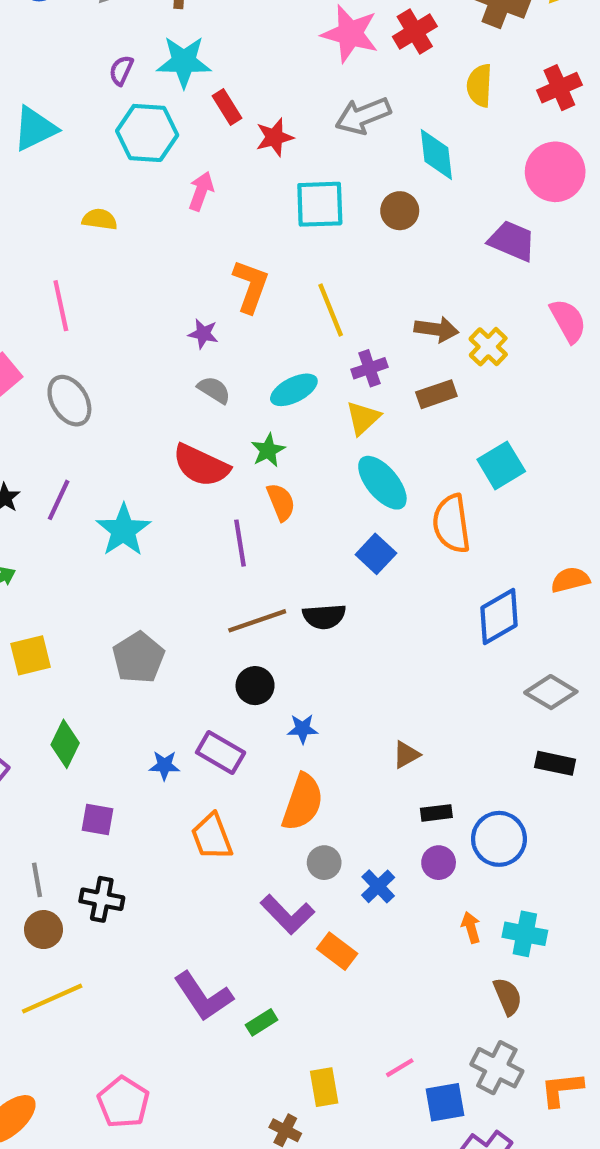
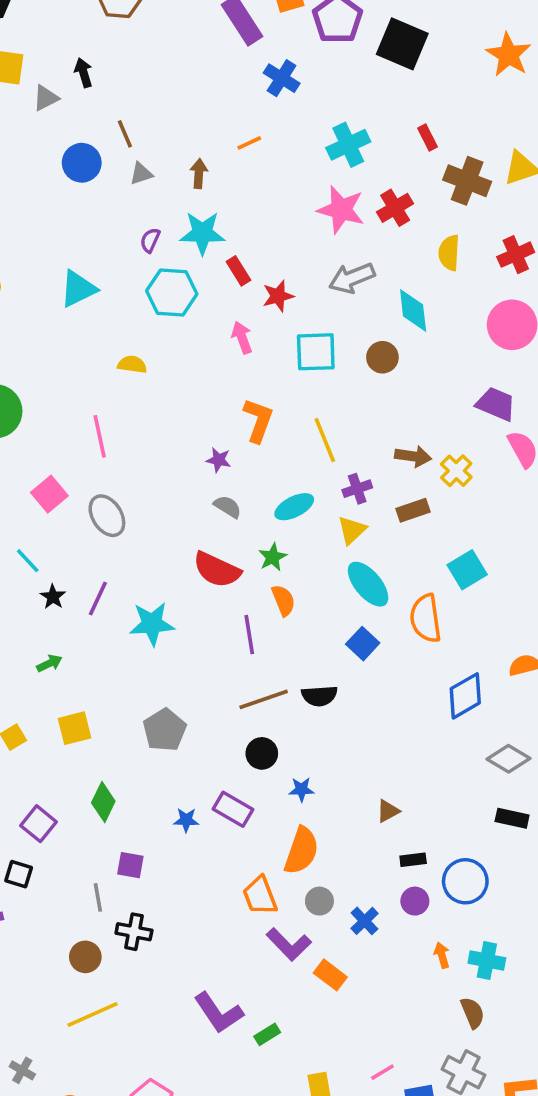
pink arrow: (201, 191) -> (242, 337), moved, turned -40
purple trapezoid: (512, 241) -> (496, 404), moved
cyan star: (123, 530) -> (152, 624), turned 30
orange trapezoid: (212, 837) -> (260, 896), moved
gray line: (37, 880) -> (98, 897), moved

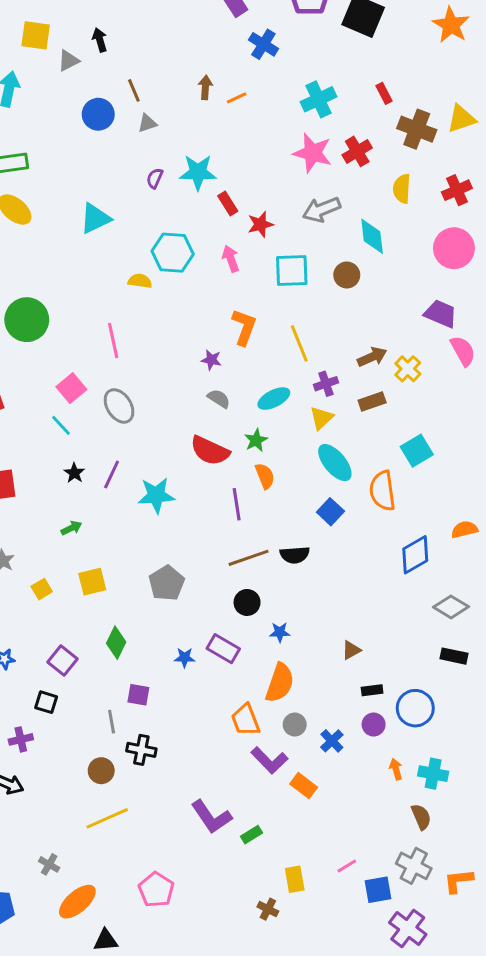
brown arrow: (199, 174) -> (205, 87), moved
cyan hexagon: (172, 292) -> (173, 253), moved
brown arrow: (413, 456) -> (372, 357), turned -32
cyan line: (28, 561) -> (61, 425), moved

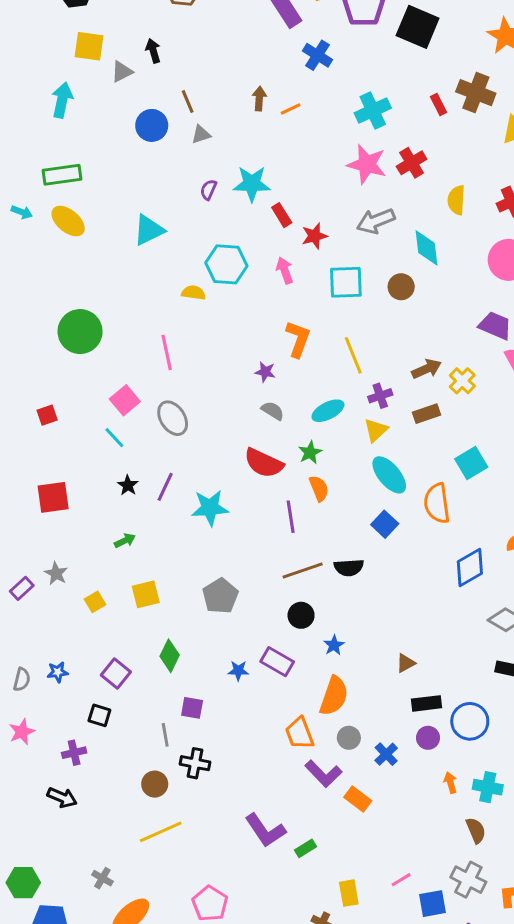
brown cross: (417, 129) -> (476, 93), moved
blue star: (280, 632) -> (334, 645), turned -30
black rectangle: (372, 690) -> (427, 703), size x1.4

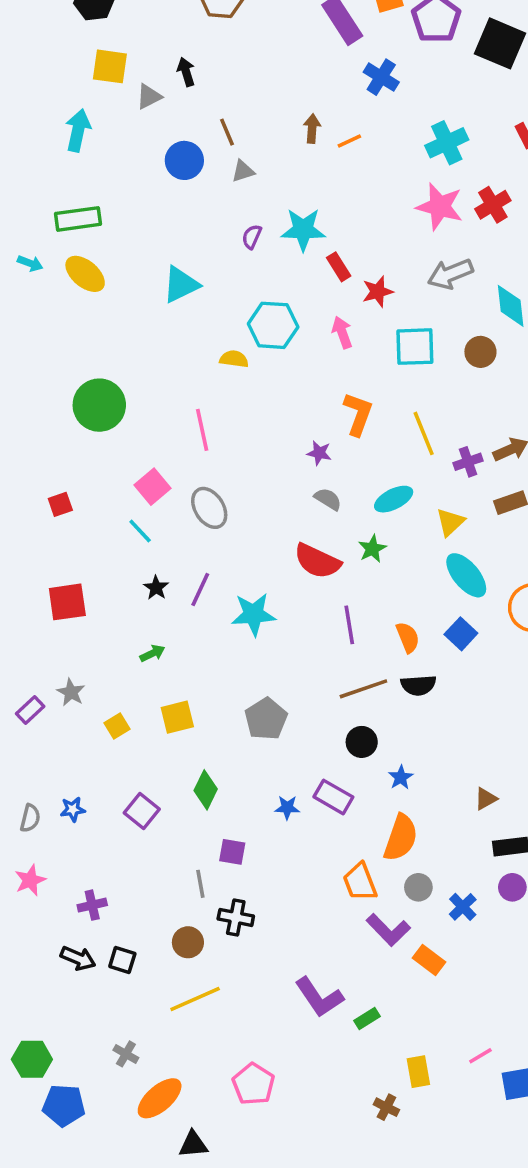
purple cross: (380, 396) -> (468, 462), moved
orange semicircle: (319, 488) -> (408, 637), moved
black square: (99, 715) -> (122, 960), moved

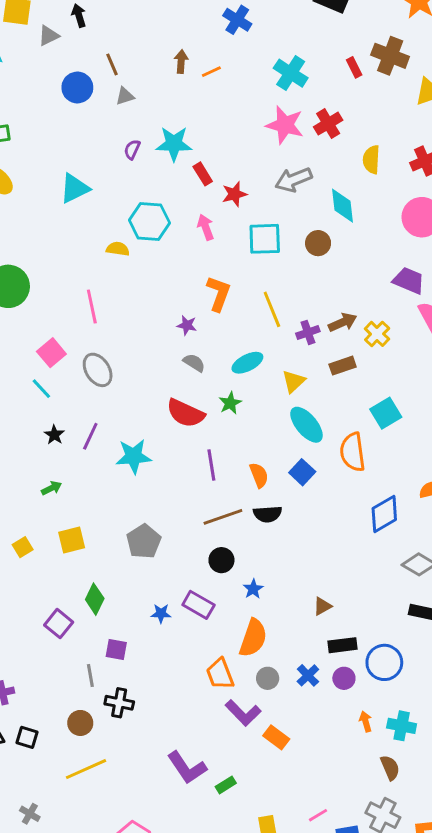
cyan cross: (447, 143) -> (291, 73), turned -32
purple square: (142, 811) -> (59, 624), moved
blue cross: (463, 907) -> (308, 675), moved

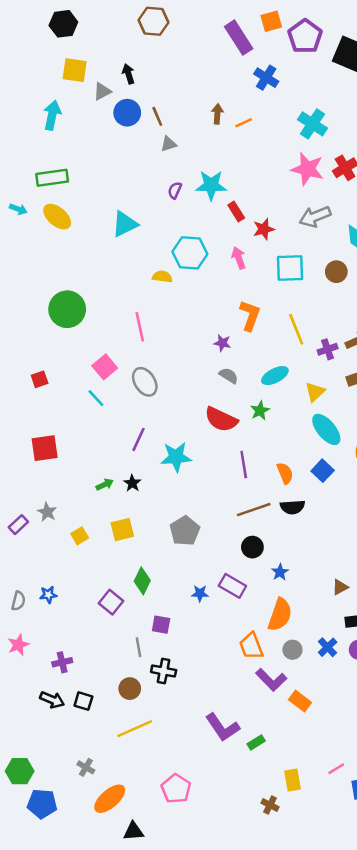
blue circle: (77, 87) -> (127, 113), moved
black star: (54, 435) -> (132, 483), moved

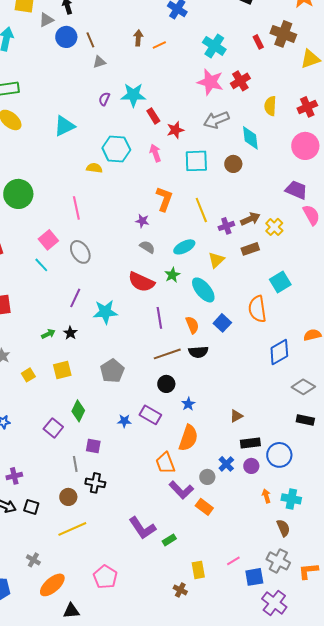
cyan ellipse: (326, 429) -> (203, 290), moved
gray circle: (292, 650) -> (207, 477), moved

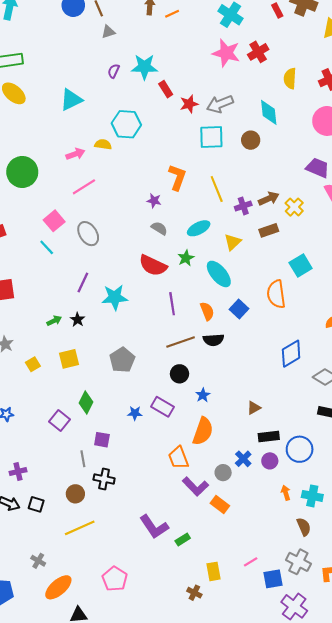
gray arrow: (216, 120) -> (220, 104), moved
pink arrow: (155, 153) -> (75, 154), moved, turned 90
pink line: (76, 208) -> (84, 187), turned 70
blue diamond: (279, 352) -> (291, 354), moved

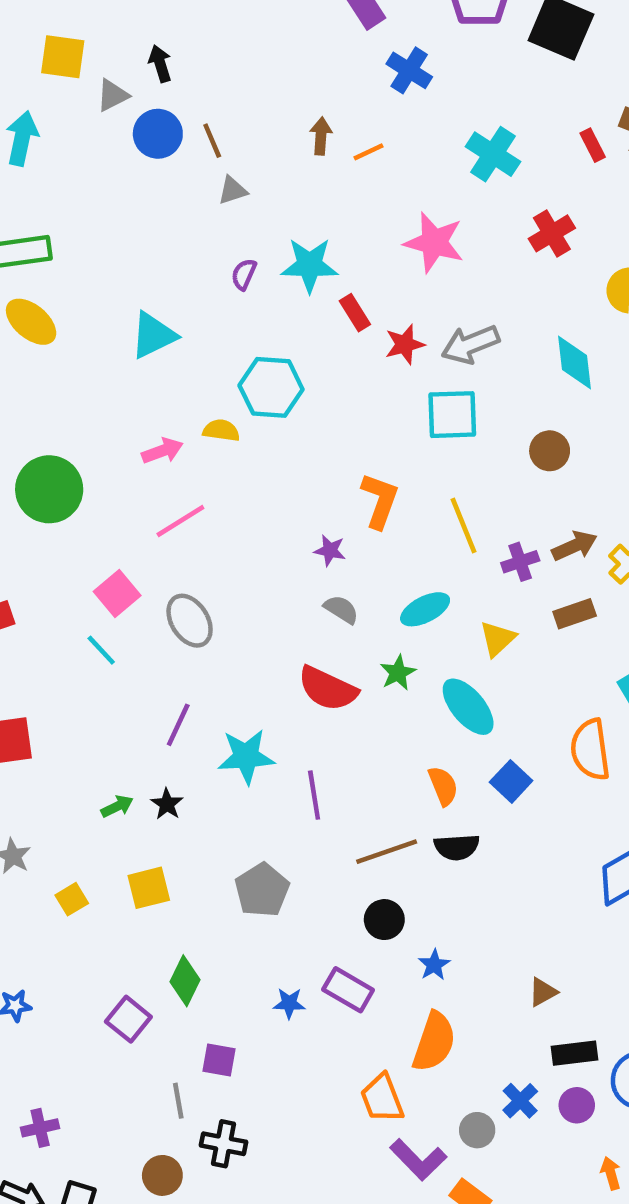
pink star: (226, 53) -> (434, 242), moved
brown circle: (251, 140) -> (550, 451), moved
purple line: (172, 304) -> (314, 795), moved

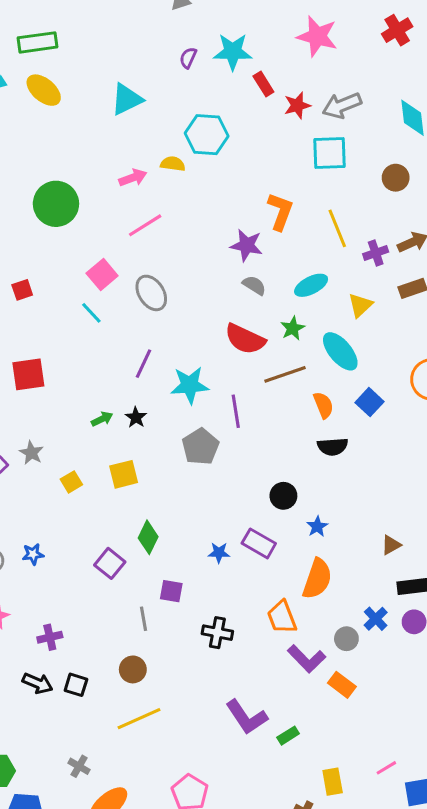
purple star: (330, 550) -> (247, 245), size x1.5
brown line: (387, 852) -> (285, 374), moved
gray pentagon: (262, 890) -> (200, 447), moved
black cross: (224, 1144) -> (217, 633), moved

